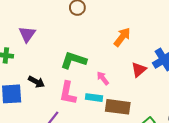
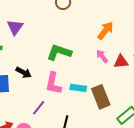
red triangle: (139, 70) -> (121, 62), turned 35
pink arrow: (103, 78) -> (102, 56), moved
brown rectangle: (118, 107) -> (101, 97), turned 60

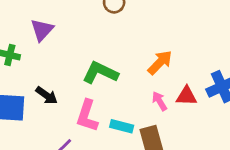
orange arrow: (105, 30) -> (160, 62), moved
pink arrow: (102, 56) -> (160, 101), moved

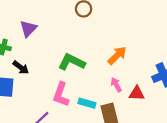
black arrow: (47, 95) -> (21, 68), moved
red triangle: (186, 96) -> (137, 93), moved

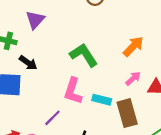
green L-shape: (72, 62) -> (84, 55), turned 32
pink arrow: (116, 85) -> (133, 78), turned 80

